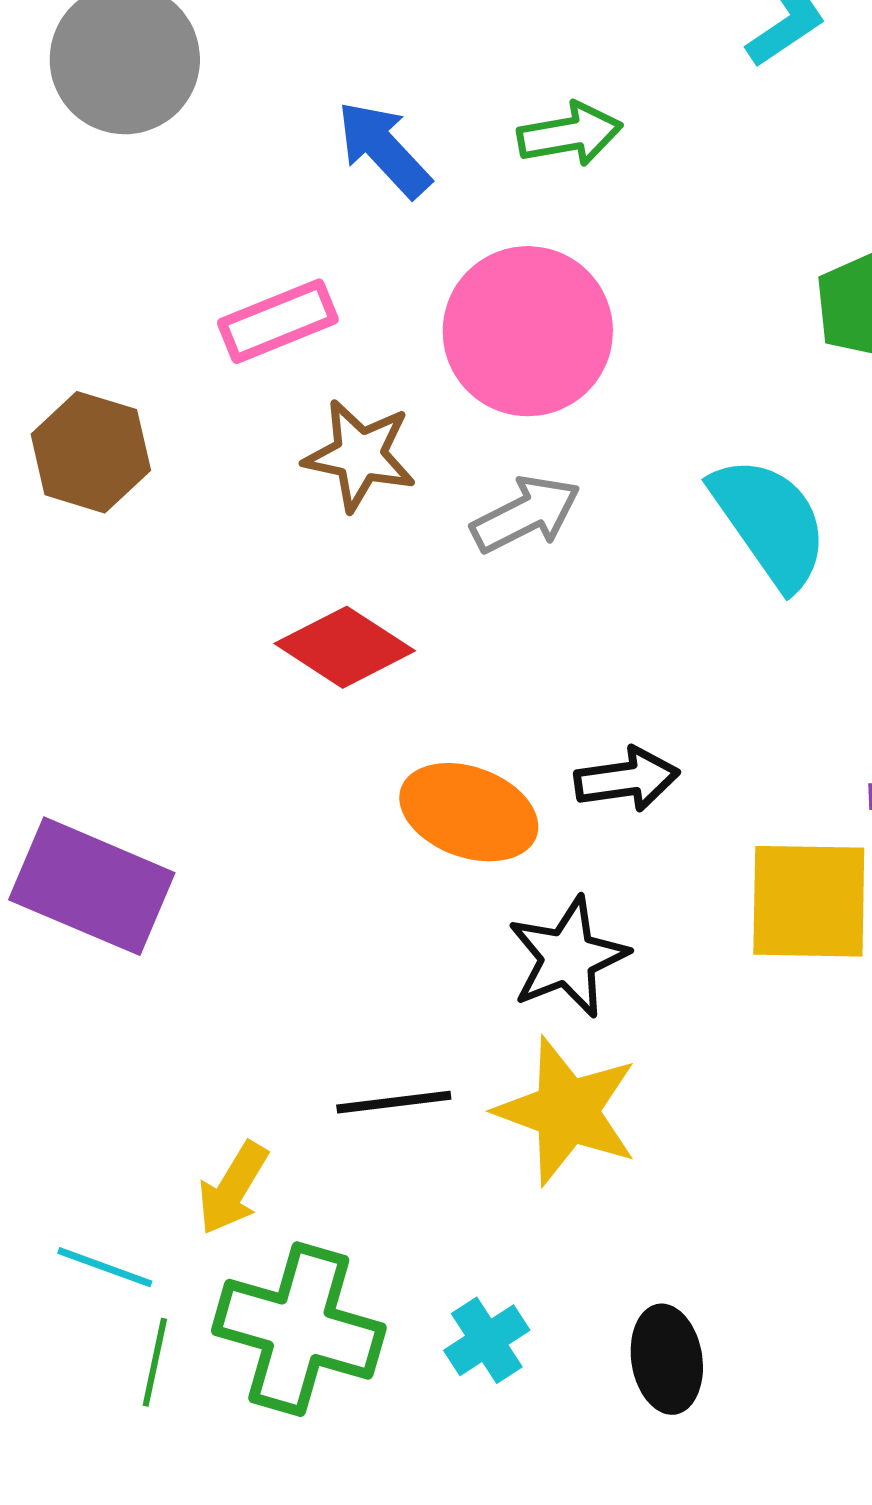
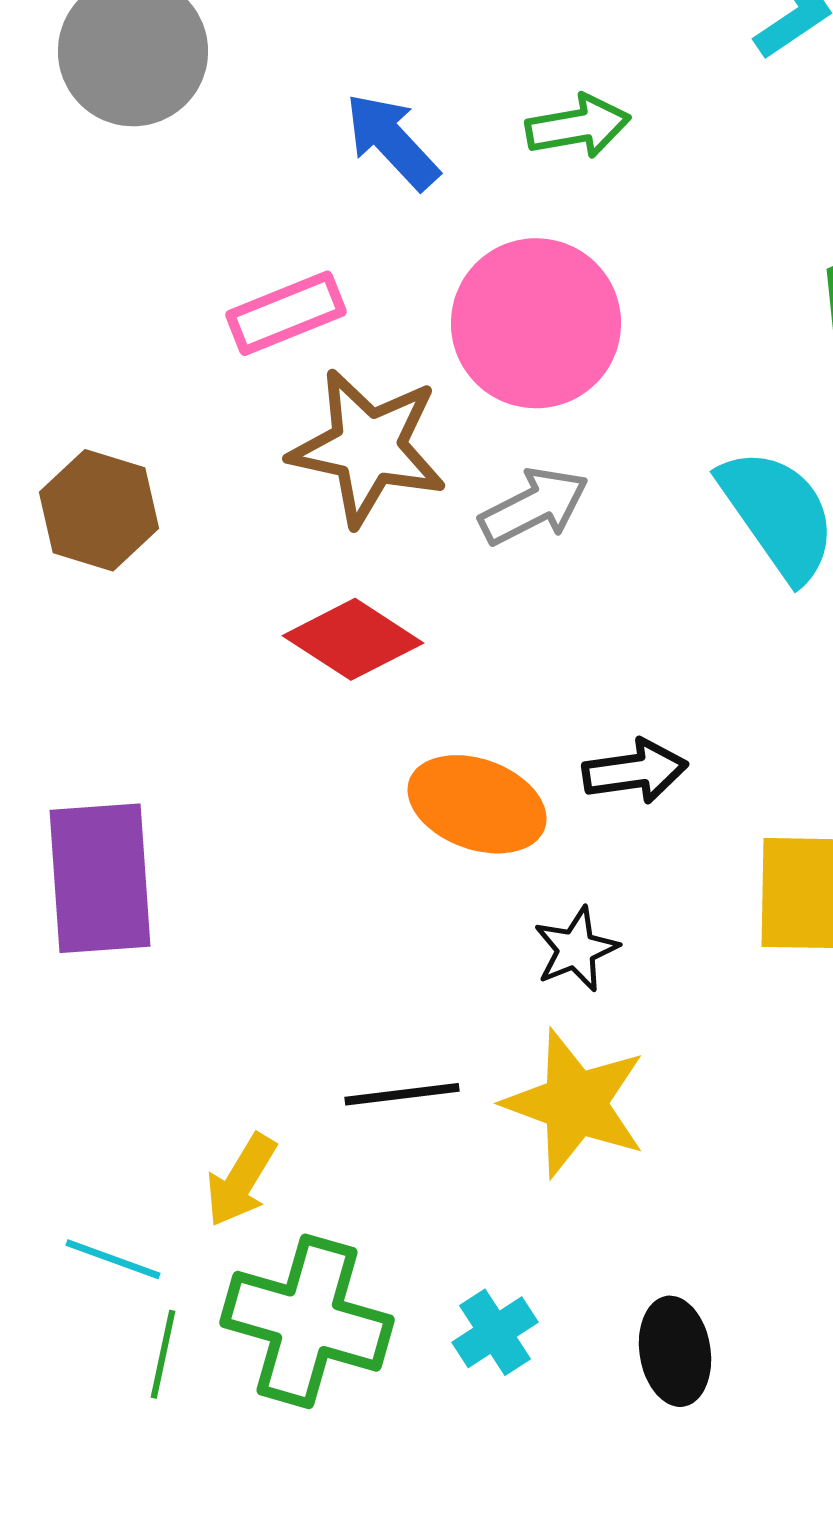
brown hexagon: (91, 452) -> (99, 510), moved
brown star: (360, 455) -> (368, 447), size x1.4
purple rectangle: (92, 886) -> (100, 878), turned 63
black star: (568, 957) -> (576, 949), size x0.7

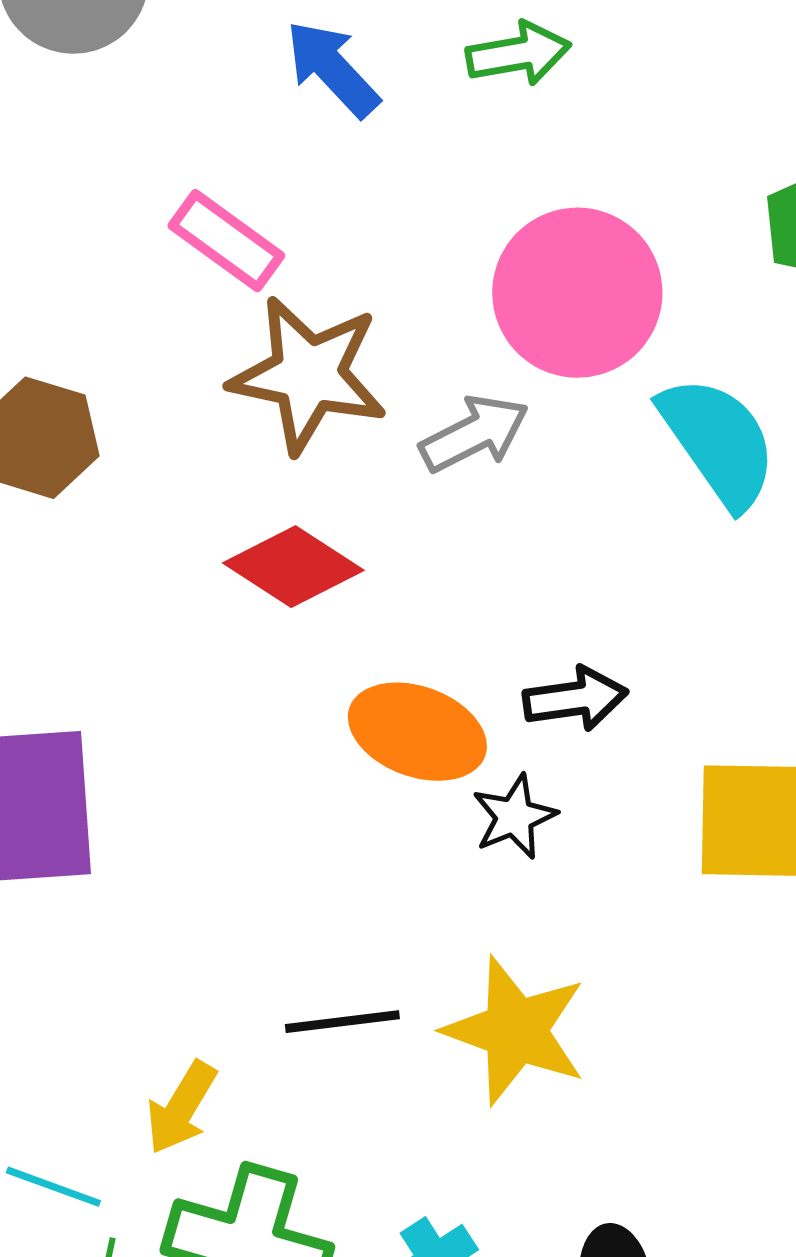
pink rectangle: (286, 313) -> (226, 241), turned 58
pink circle: (536, 323) -> (577, 293), moved
black star: (576, 949) -> (514, 817), moved

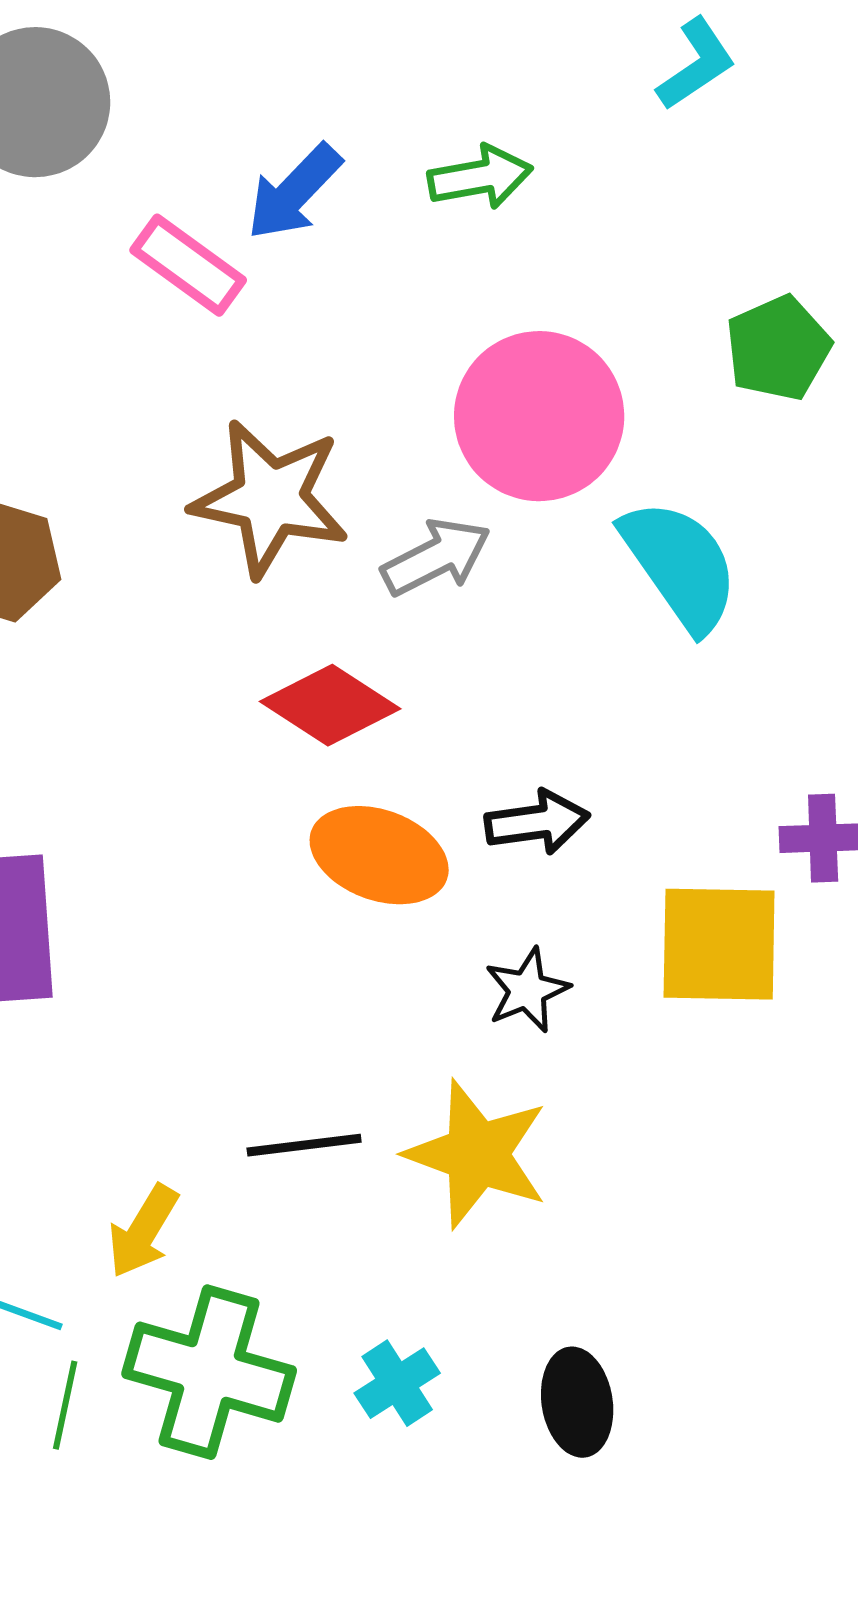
blue arrow: (332, 69) -> (294, 192), turned -93
pink rectangle: (226, 241) -> (188, 265), moved
red diamond: (293, 567) -> (330, 705), moved
black star: (514, 817) -> (527, 990), moved

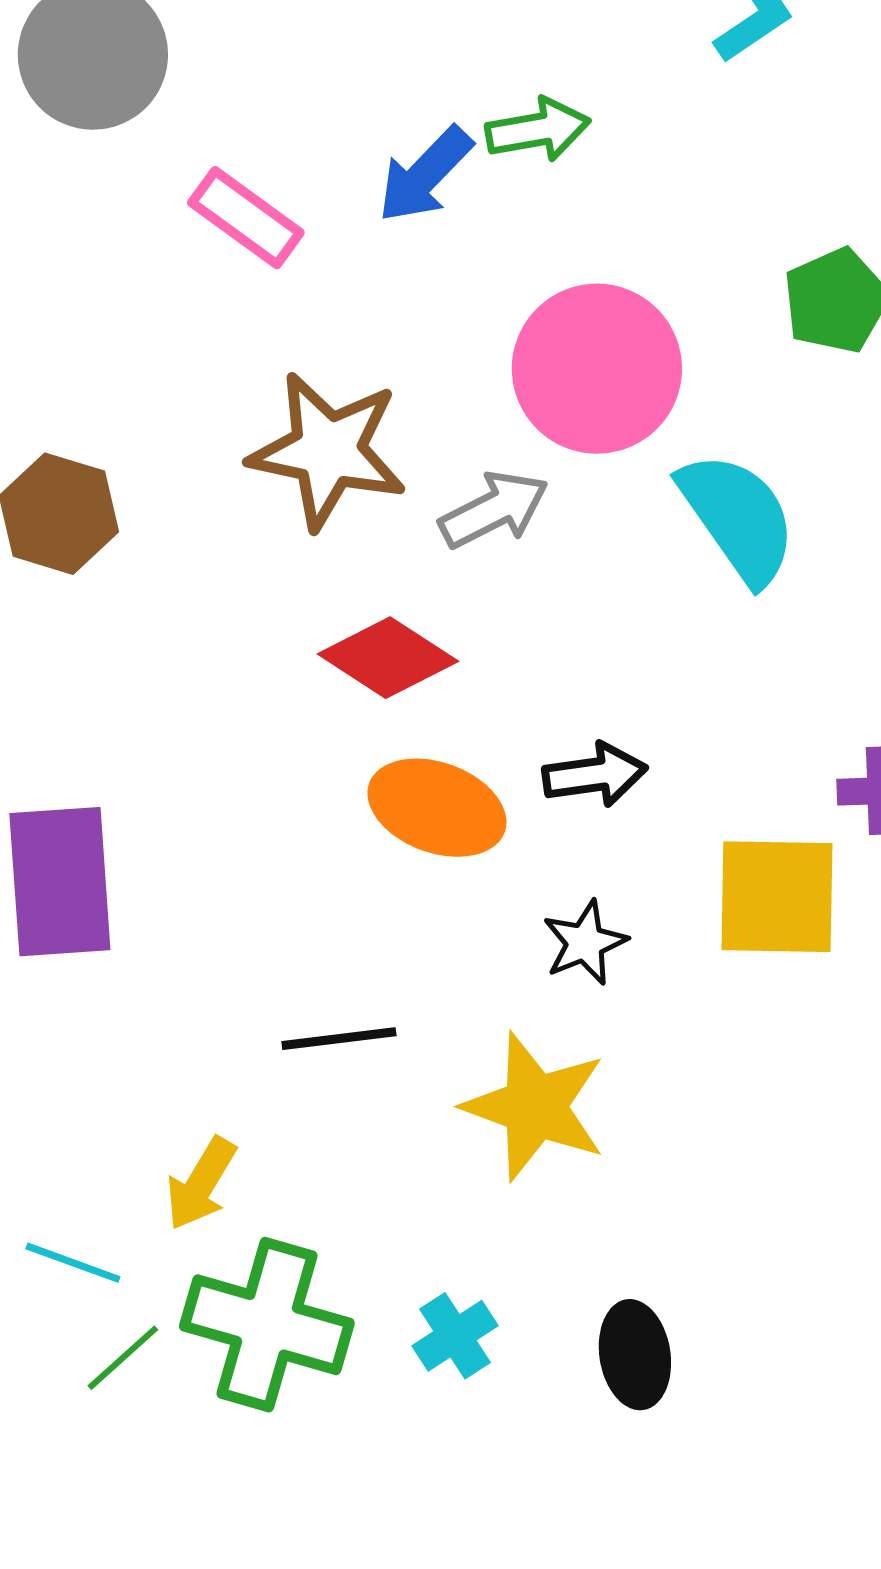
blue arrow: (294, 192) -> (425, 175), moved
black line: (304, 1145) -> (339, 1039), moved
green line: (65, 1405) -> (123, 1358), turned 36

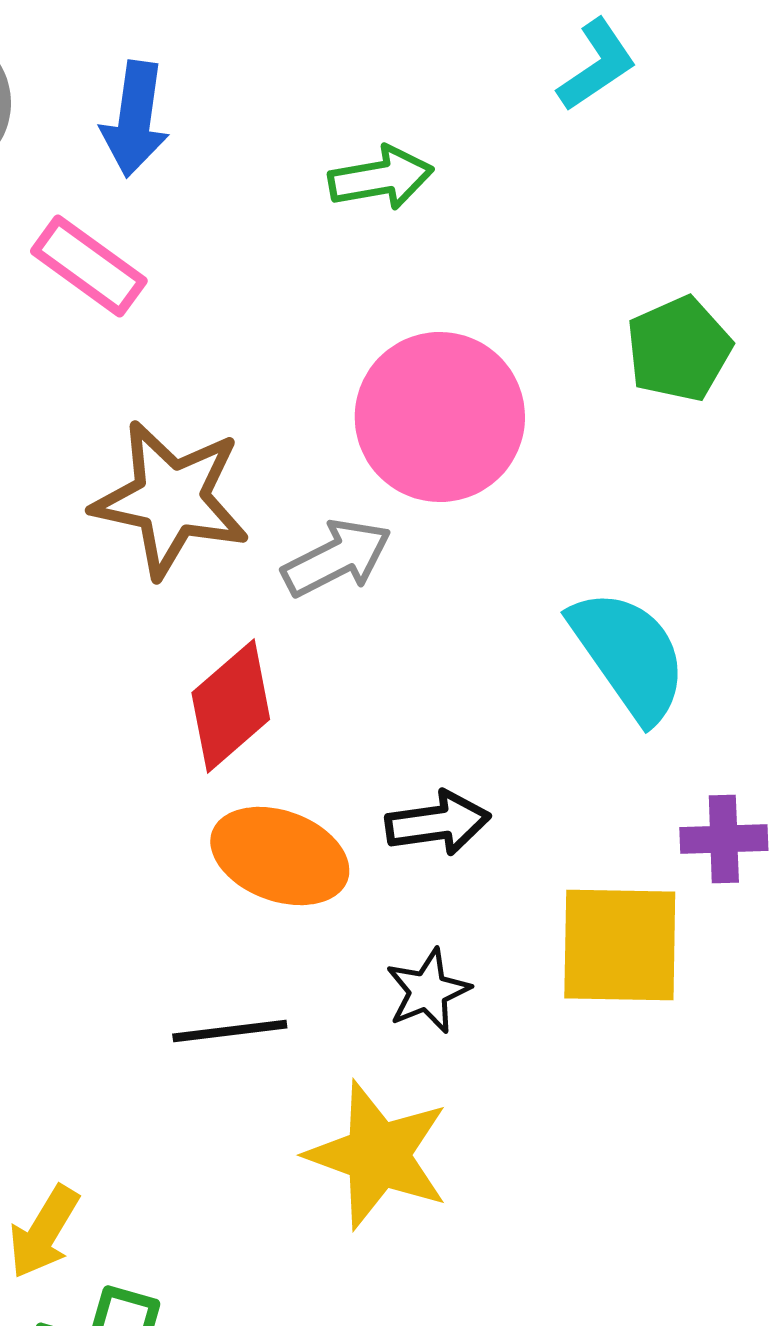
blue arrow: (425, 175) -> (135, 119), moved, turned -36
cyan semicircle: (738, 518) -> (629, 655), moved
red diamond: (388, 658) -> (231, 706), turned -74
black line: (339, 1039) -> (230, 1031), moved

